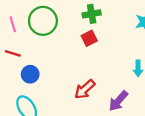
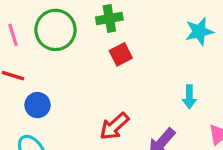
green cross: (92, 14) -> (109, 18), moved

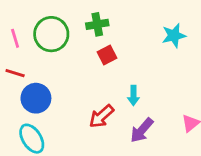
cyan arrow: (189, 97) -> (133, 95), moved
blue circle: (38, 105) -> (36, 98), size x1.4

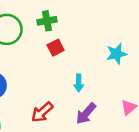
cyan star: (174, 36) -> (116, 54), moved
red arrow: (101, 116) -> (42, 112), moved

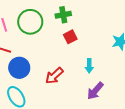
red arrow: (42, 112) -> (54, 76), moved

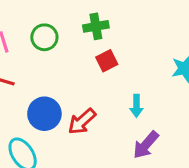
green circle: (30, 22) -> (44, 37), size x0.7
blue circle: (19, 68) -> (44, 114), moved

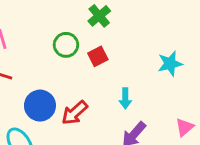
green cross: (96, 26) -> (99, 16), moved, turned -30
green circle: (44, 37) -> (66, 45), moved

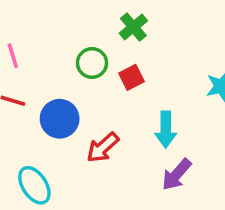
cyan arrow: (125, 98) -> (166, 130), size x1.4
blue circle: (40, 106) -> (60, 119), moved

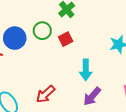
blue circle: (60, 119) -> (15, 38), moved
red arrow: (103, 148) -> (45, 94), moved

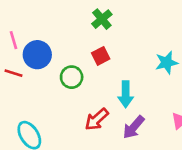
green circle: (42, 31) -> (72, 77), moved
red arrow: (45, 94) -> (97, 119), moved

